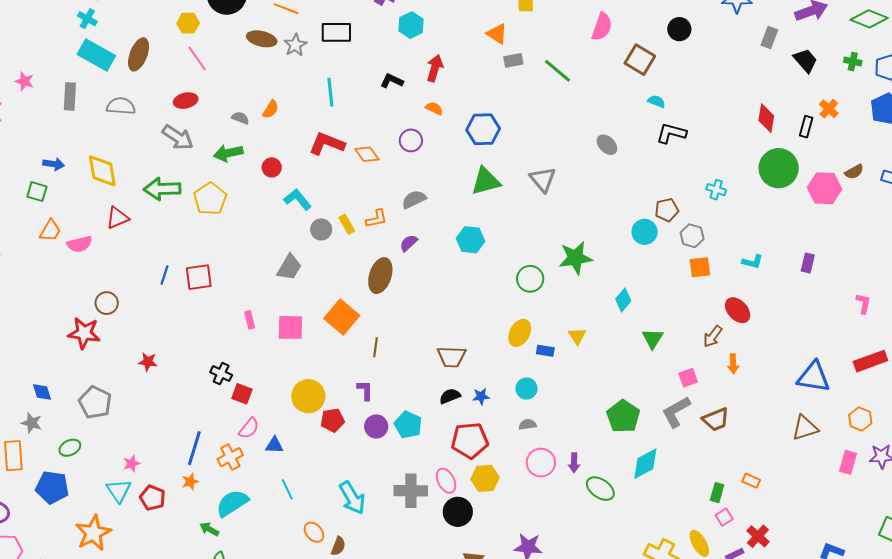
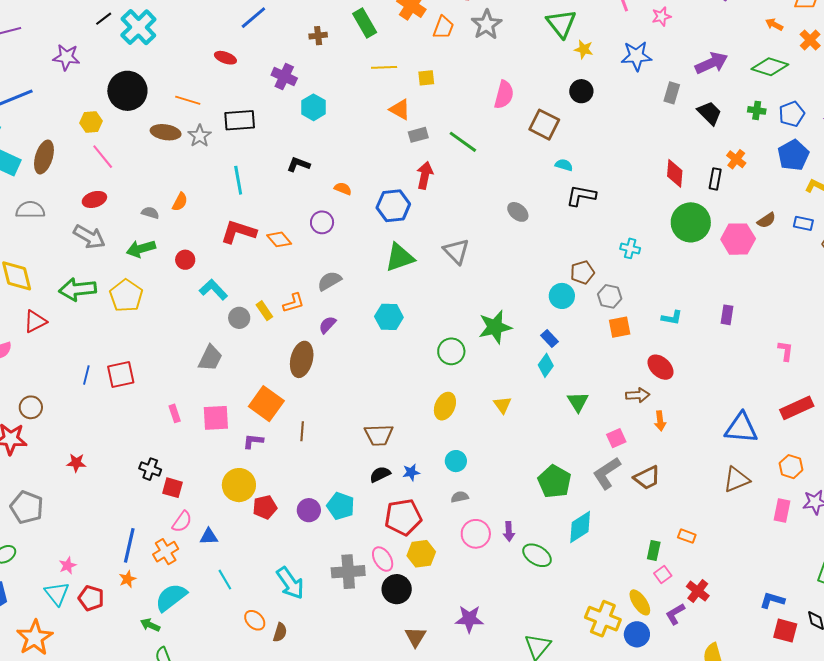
red arrow: (435, 68) -> (425, 175), moved
brown arrow: (713, 336) -> (638, 395), turned -125
blue rectangle: (545, 351) -> (549, 338), moved, turned 42
purple L-shape: (365, 390) -> (253, 441), moved, turned -80

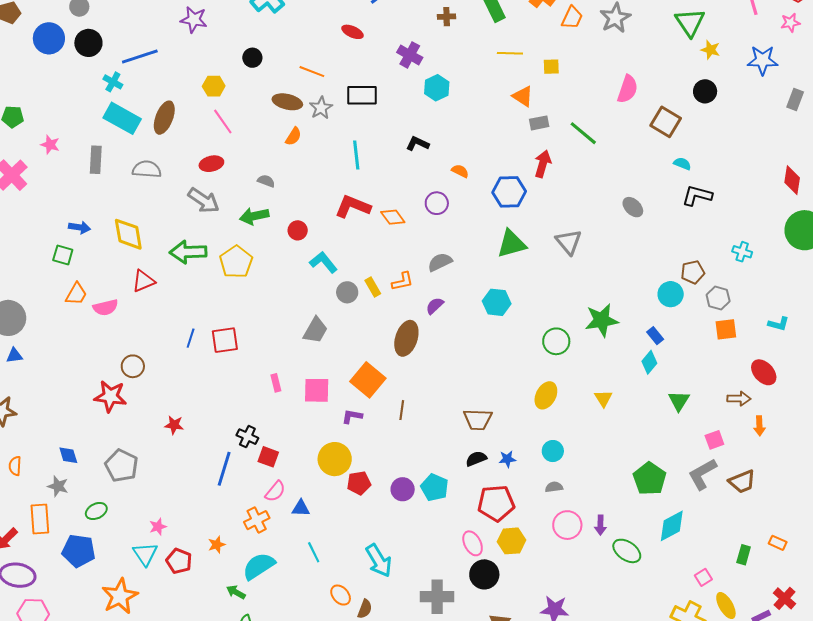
black circle: (127, 91) -> (252, 58), size x0.5
orange semicircle: (180, 202) -> (293, 136), moved
blue line: (129, 545) -> (224, 469), moved
gray cross: (348, 572) -> (437, 597), moved
pink square: (663, 574) -> (703, 577), moved

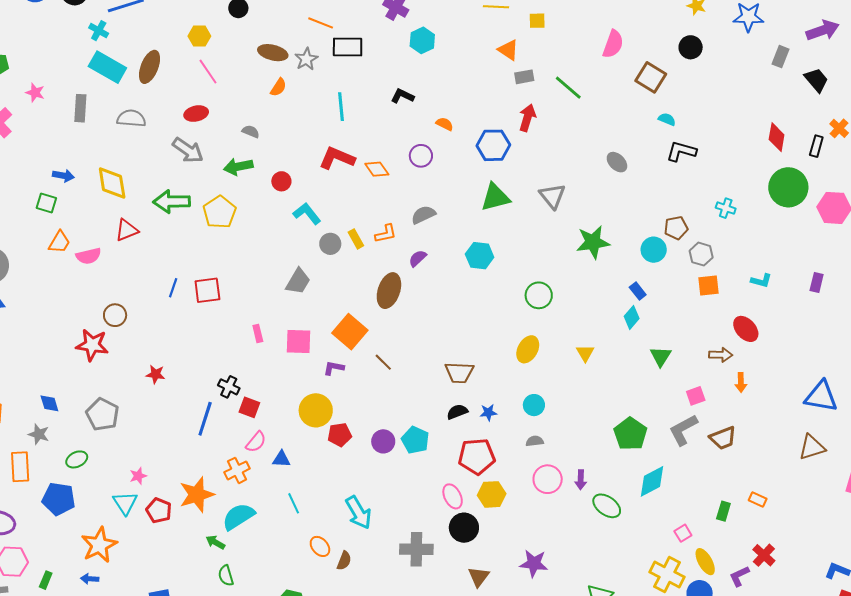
orange line: (312, 72) -> (321, 23), moved
green star: (602, 320) -> (593, 242), moved
brown line: (402, 410) -> (383, 362), turned -54
orange star: (217, 545) -> (197, 495), size x2.0

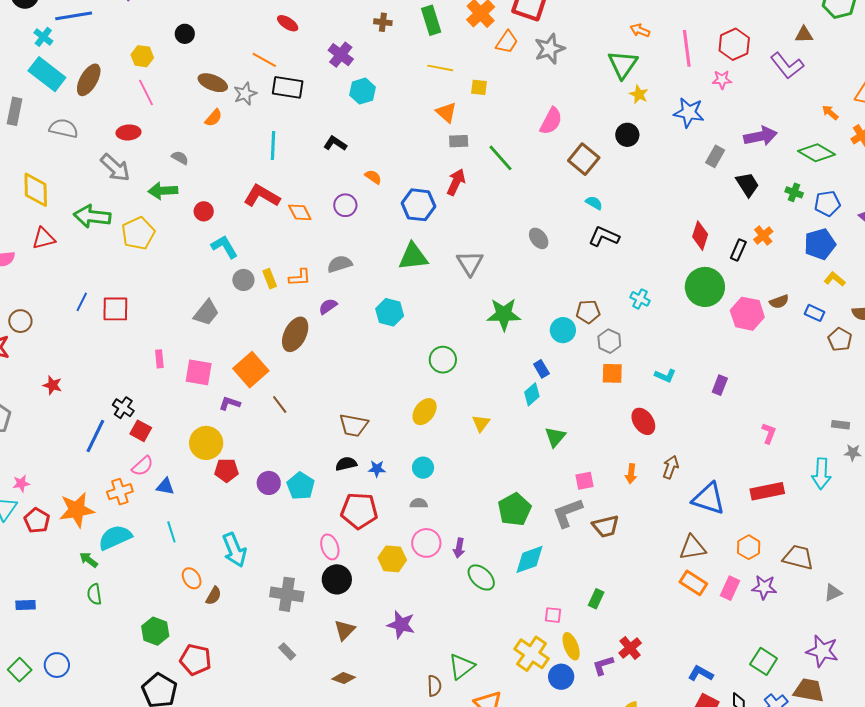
brown arrow: (721, 355) -> (671, 467), moved, turned -80
yellow hexagon: (492, 494) -> (392, 559), moved
orange rectangle: (758, 500) -> (693, 583), moved, size x1.5
pink square: (683, 533) -> (553, 615), turned 30

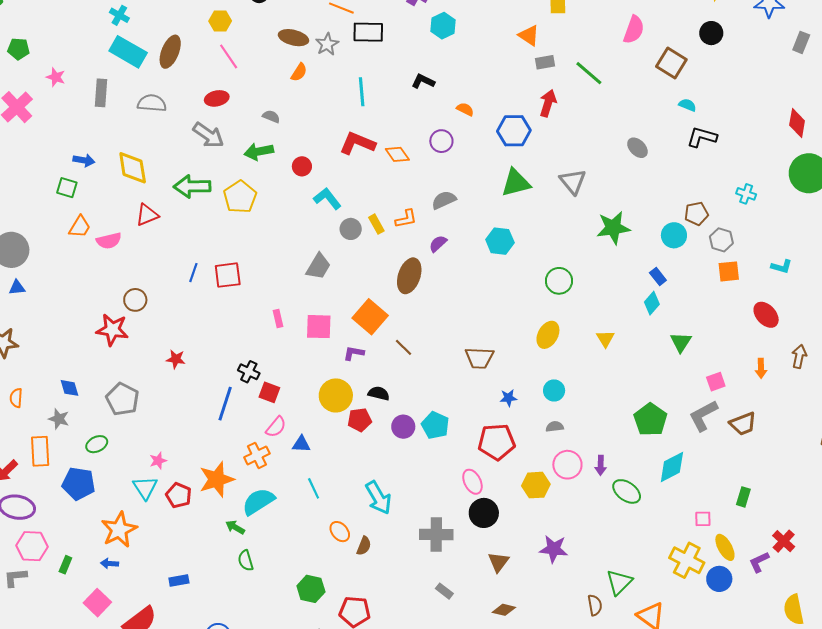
black semicircle: (346, 464) -> (379, 393), moved, turned 35

